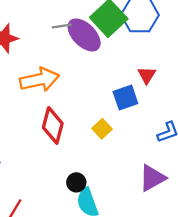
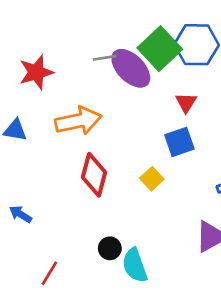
red triangle: (147, 75) -> (186, 102), moved
black circle: (76, 182) -> (110, 248), moved

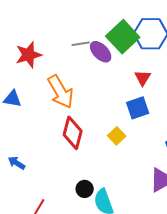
purple ellipse: (131, 68) -> (101, 52), size x0.7
orange arrow: (78, 121) -> (61, 92), turned 72

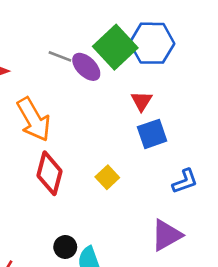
gray line: (81, 44) -> (60, 56), turned 30
blue square: (138, 108) -> (152, 134), moved

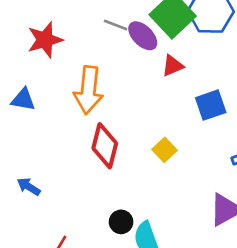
red triangle: (142, 101) -> (173, 66), moved, turned 35
orange arrow: (34, 119) -> (88, 90), turned 36

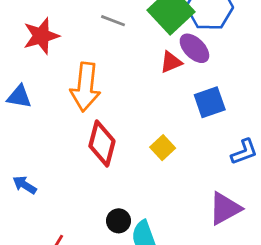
purple ellipse: (143, 36) -> (194, 48), moved

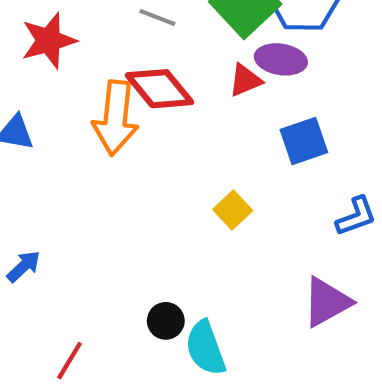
purple ellipse: (194, 48) -> (281, 59), turned -36
red diamond: (102, 144) -> (159, 89), moved, turned -54
blue arrow: (25, 185) -> (24, 266), turned 105

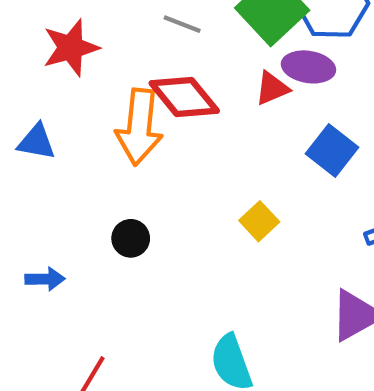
blue square: (304, 141) -> (332, 150), turned -33
blue arrow: (24, 266) -> (45, 279), turned 42
black circle: (166, 321) -> (131, 238), moved

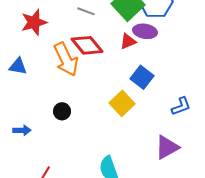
orange arrow: (139, 127) -> (66, 59), turned -32
blue square: (332, 150) -> (142, 77), moved
yellow square: (259, 221) -> (122, 103), size x1.4

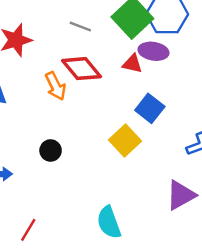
red triangle: (128, 41) -> (132, 64), turned 36
orange arrow: (66, 59) -> (56, 86), size x0.7

